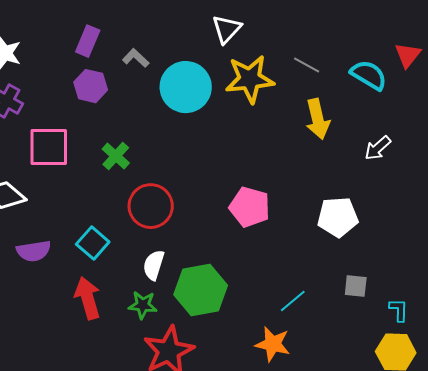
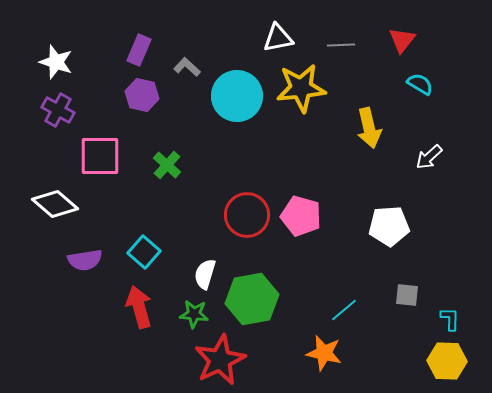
white triangle: (227, 29) -> (278, 38), turned 36
red triangle: (408, 55) -> (402, 40), moved
gray line: (307, 65) -> (341, 45), moved, turned -32
cyan semicircle: (369, 75) -> (420, 84), size x0.7
red circle: (151, 206) -> (247, 215), moved

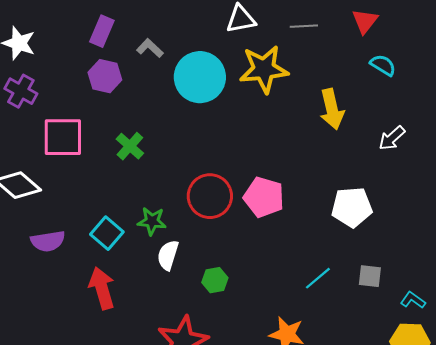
green hexagon: (252, 299) -> (215, 280), size x0.5
cyan line: (344, 310) -> (318, 278), moved
green star: (194, 314) -> (152, 221), moved
cyan L-shape: (450, 319) -> (413, 300), turned -55

